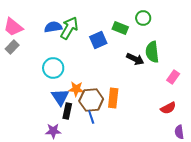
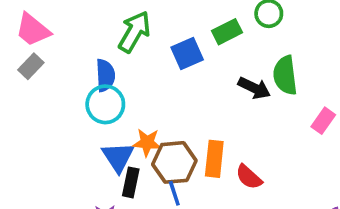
blue semicircle: (53, 27) -> (105, 75), moved, turned 96
green rectangle: (120, 28) -> (227, 32), turned -49
red semicircle: (168, 108) -> (249, 177), moved, turned 70

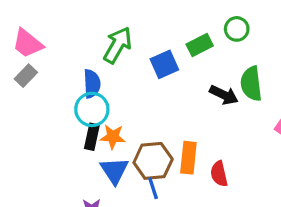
orange star: (147, 142) -> (113, 137), moved
blue triangle: (118, 157) -> (114, 171), moved
red semicircle: (249, 177) -> (219, 174), turned 35
black rectangle: (131, 182) -> (92, 137), moved

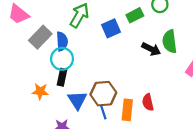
gray rectangle: (26, 76) -> (40, 37), moved, size x1.5
orange star: (113, 137) -> (40, 91), moved
orange rectangle: (188, 158) -> (127, 110), moved

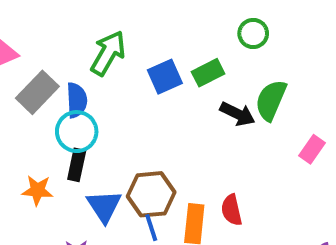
green rectangle: (135, 15) -> (208, 73), moved
green semicircle: (170, 41) -> (271, 100), turned 30

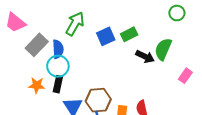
green circle: (253, 33) -> (177, 13), moved
orange star: (37, 190) -> (37, 85), moved

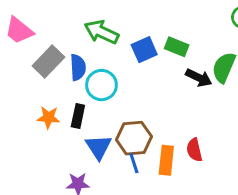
green arrow: (75, 24) -> (101, 32), turned -95
green rectangle: (129, 34) -> (177, 47), turned 49
cyan circle: (58, 66) -> (101, 85), moved

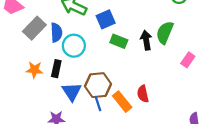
green rectangle: (177, 47) -> (119, 41), moved
black arrow: (199, 78) -> (146, 40), turned -126
orange rectangle: (166, 160) -> (122, 102), turned -45

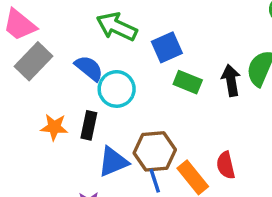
gray rectangle: (34, 28) -> (33, 61), moved
blue semicircle: (56, 33) -> (89, 68), turned -48
blue triangle: (72, 92) -> (113, 162), turned 40

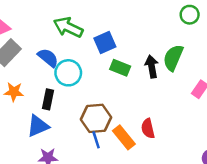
orange star: (54, 127) -> (14, 92), moved
blue triangle: (113, 162) -> (38, 126), moved

